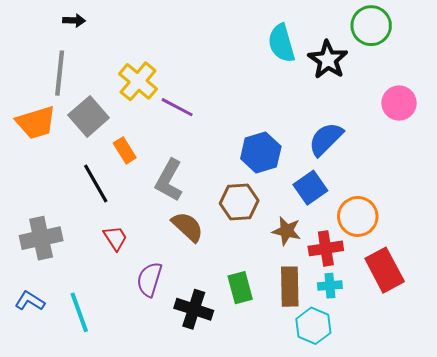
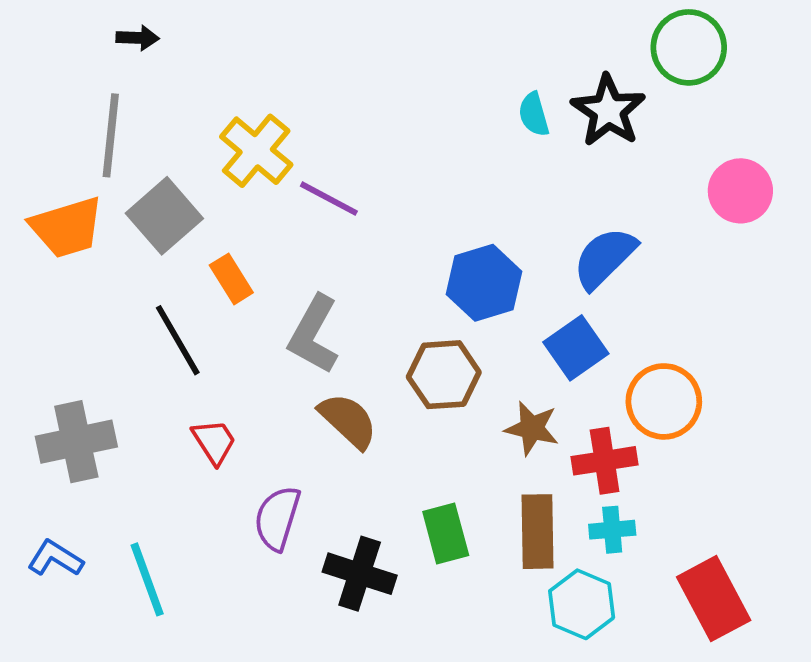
cyan semicircle: (281, 43) -> (534, 114), moved, size x0.6
red rectangle: (385, 270) -> (714, 599), moved

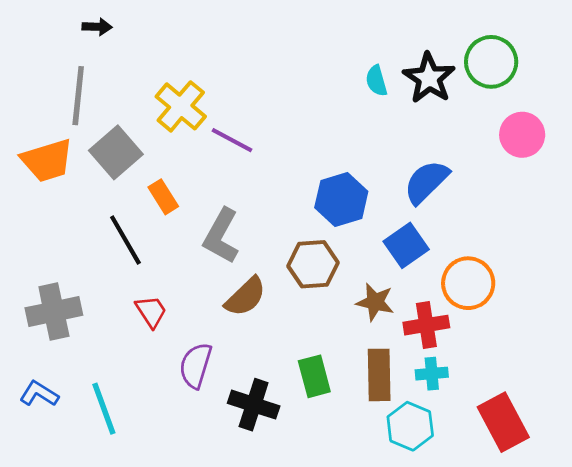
green circle: (689, 47) -> (491, 62), moved
brown semicircle: (348, 421) -> (246, 297), turned 93

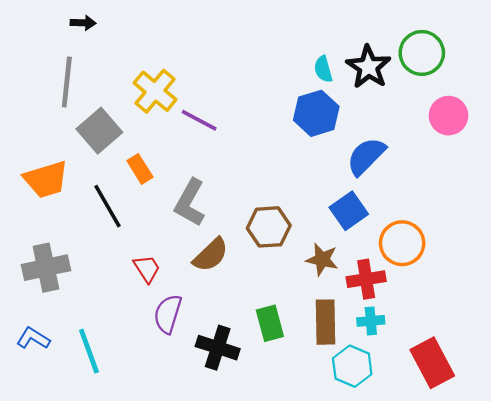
orange trapezoid: (47, 160) -> (46, 179), moved
blue hexagon: (341, 200) -> (316, 113), moved
red trapezoid: (151, 312) -> (147, 269), moved

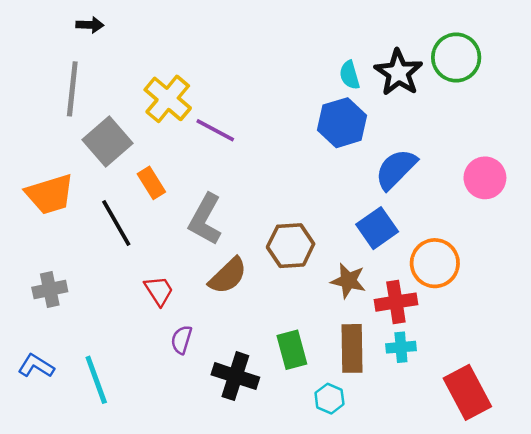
pink circle: (448, 116) -> (485, 178), moved
gray cross: (46, 268) -> (50, 289), size x0.7
purple semicircle: (168, 314) -> (181, 340), size x0.7
cyan hexagon: (352, 366) -> (329, 399), moved, size x0.7

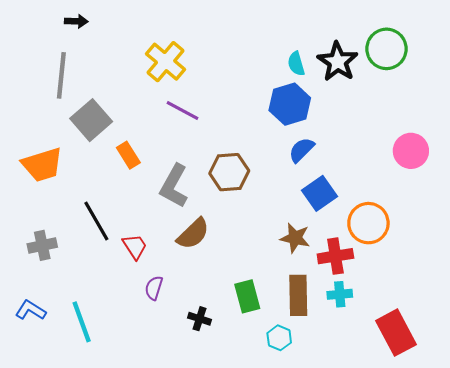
yellow cross: (168, 99) -> (166, 62), moved
blue semicircle: (396, 169) -> (301, 150), moved, size x0.7
black line: (116, 223) -> (96, 221), moved
brown hexagon: (291, 246) -> (229, 172), moved
black cross: (235, 376) -> (200, 319), size x0.6

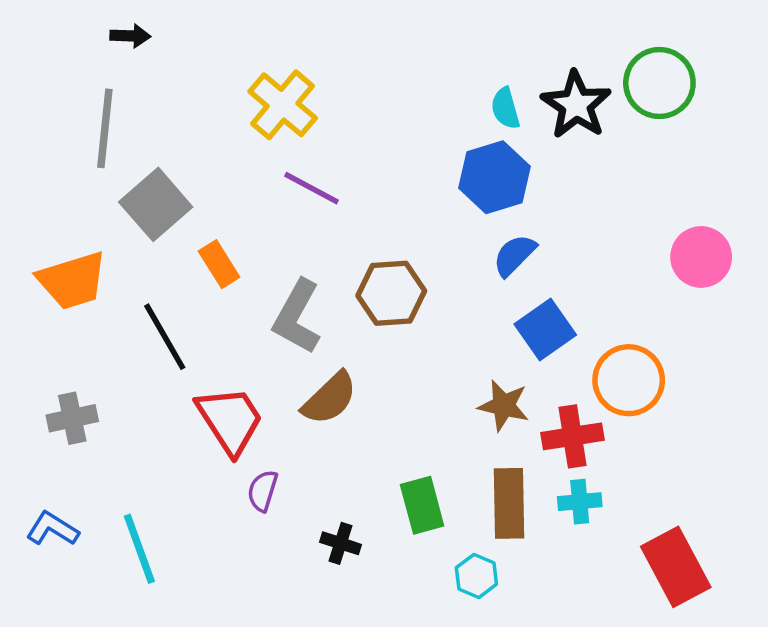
black line: (96, 221) -> (165, 337), moved
red trapezoid: (135, 246) -> (230, 420), size x1.6

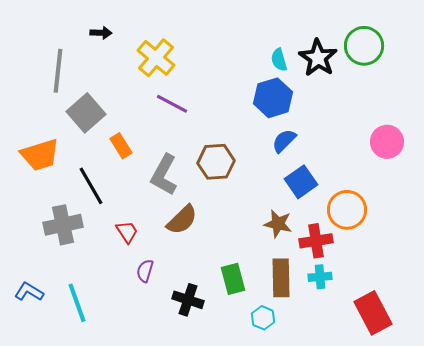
black arrow: (130, 36) -> (101, 33), moved
gray cross: (72, 418) -> (63, 225), moved, size x1.4
red trapezoid: (230, 420) -> (127, 232), size x0.6
black cross: (341, 543) -> (188, 300), size x1.4

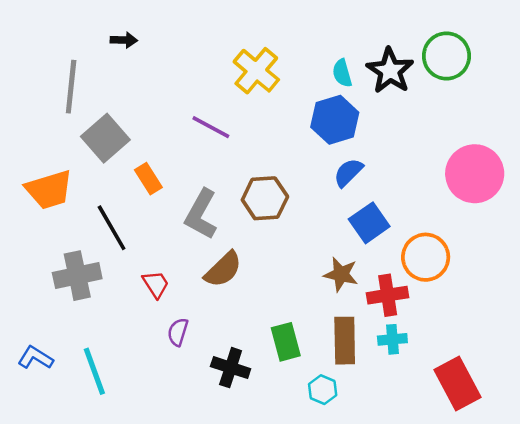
yellow cross: (156, 58) -> (256, 71), moved
pink circle: (387, 142) -> (475, 174), size x1.4

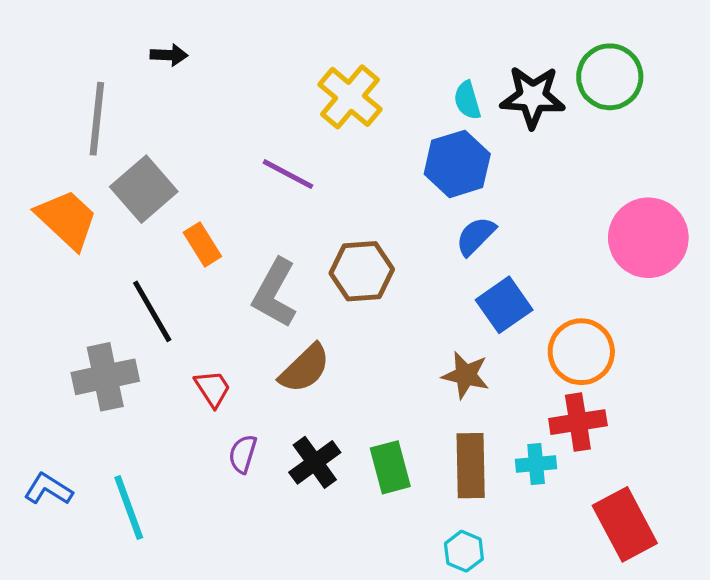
black star: (390, 71) -> (533, 97), turned -30
orange trapezoid: (49, 190) -> (67, 219), moved, turned -120
red cross: (388, 295) -> (578, 422), moved
black cross: (231, 368) -> (315, 462), moved, turned 36
cyan hexagon: (323, 390) -> (464, 551), moved

